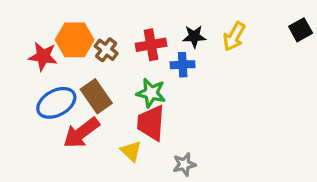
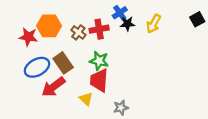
brown cross: (106, 50) -> (78, 32), moved
blue cross: (183, 65) -> (120, 13), moved, turned -32

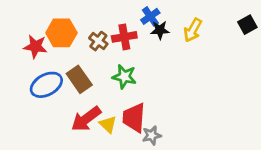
red trapezoid: (99, 80) -> (134, 118), moved
red arrow: (53, 87) -> (86, 119), moved

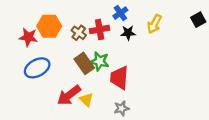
black star: (160, 30) -> (128, 33), moved
brown rectangle: (79, 79) -> (84, 63), moved
red trapezoid: (134, 118) -> (119, 78), moved

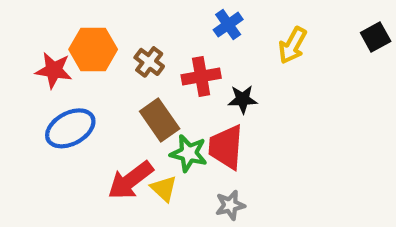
red cross: (100, 29) -> (201, 76), moved
black star: (128, 33) -> (243, 99), moved
green star: (100, 61) -> (189, 153), moved

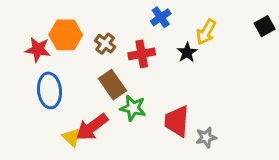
black star: (243, 99) -> (187, 52), moved, turned -30
blue ellipse: (70, 128) -> (49, 90), turned -68
red trapezoid: (226, 147) -> (177, 121), moved
yellow triangle: (164, 189) -> (71, 137), moved
gray star: (230, 205) -> (206, 137), moved

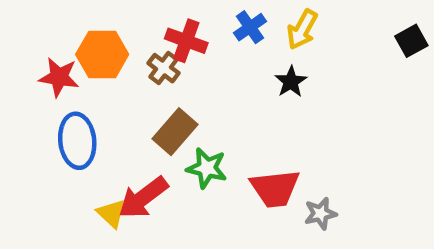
yellow arrow: (206, 32) -> (302, 29), moved
red cross: (142, 54) -> (186, 41), moved, turned 30
brown rectangle: (112, 85) -> (175, 132), turned 76
red trapezoid: (177, 121) -> (275, 189), turned -100

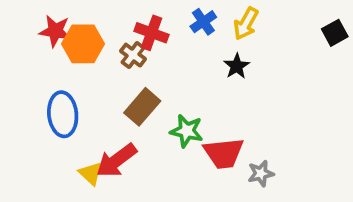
red star: (59, 77) -> (55, 31), moved
green star: (207, 168) -> (187, 131), moved

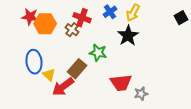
black star: (237, 66) -> (128, 36), size x1.5
brown rectangle: (142, 107) -> (77, 69), moved
green star: (187, 131) -> (98, 53), moved
yellow triangle: (90, 173) -> (49, 75), moved

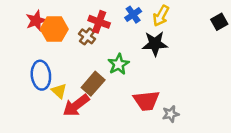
red star: (30, 17) -> (36, 21), turned -30
black star: (128, 36) -> (155, 44), turned 30
green star: (98, 53) -> (119, 64), turned 30

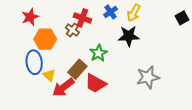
orange hexagon: (54, 29) -> (45, 39), moved
red trapezoid: (146, 101) -> (95, 83), moved, turned 35
gray star: (171, 114) -> (148, 77), moved, size x1.6

